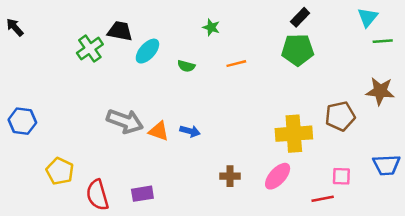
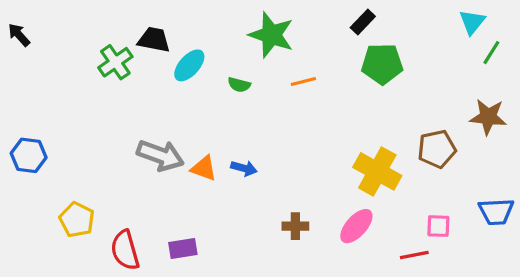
black rectangle: (300, 17) -> (363, 22), moved
green star: (211, 27) -> (271, 35), size x2.0
green line: (383, 41) -> (491, 53), turned -54
yellow cross: (294, 134) -> (377, 171), turned 33

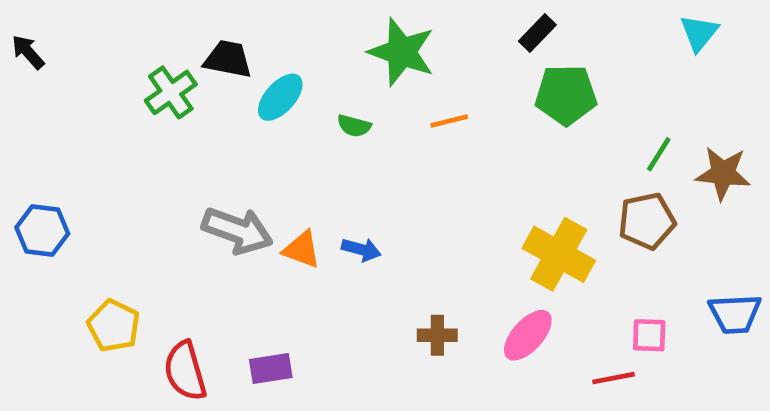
green line: (491, 53) -> (659, 154), moved

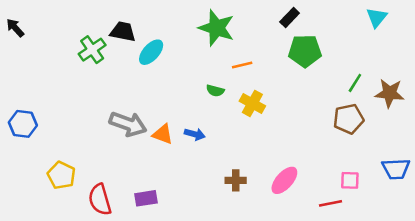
green semicircle: (354, 126) -> (215, 91), moved
yellow cross: (559, 254) -> (252, 103), moved, size x0.7

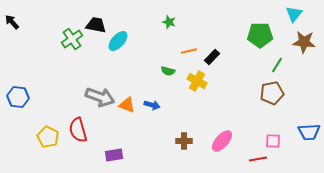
black rectangle: (290, 18) -> (212, 57), moved
green star: (216, 28) -> (169, 22), size x0.5
green pentagon: (305, 51) -> (260, 35), moved
brown star: (390, 93) -> (304, 42), moved
red semicircle: (100, 200) -> (78, 130), moved

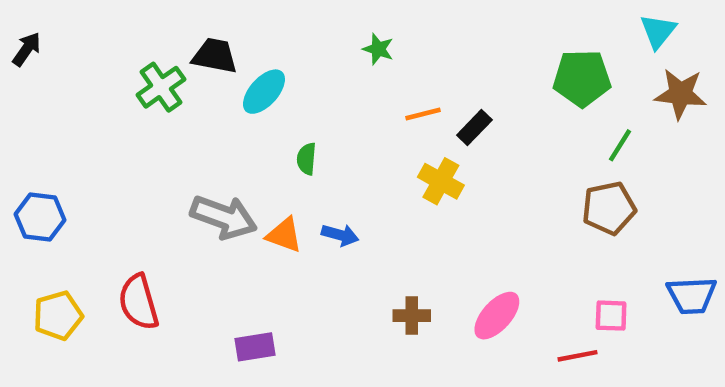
black arrow: (12, 22) -> (27, 49), turned 77
green semicircle: (168, 71) -> (307, 159), moved, turned 80
red semicircle: (78, 130) -> (139, 302), moved
yellow pentagon: (48, 137) -> (58, 316), moved, turned 30

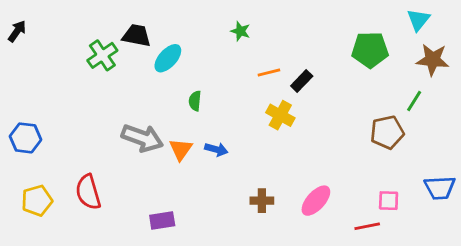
green line: (620, 145) -> (414, 101), moved
orange triangle: (284, 235) -> (181, 149), turned 45

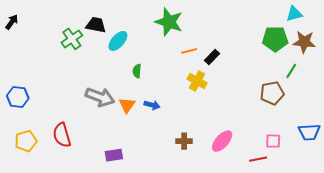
cyan triangle: (418, 20) -> (294, 14), turned 36
green star: (240, 31) -> (169, 22), size x2.0
green pentagon: (370, 50) -> (275, 39), moved

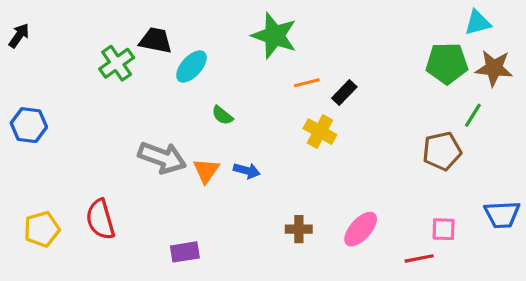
green semicircle: (137, 71) -> (222, 115), turned -56
blue hexagon: (18, 97) -> (29, 125), moved

